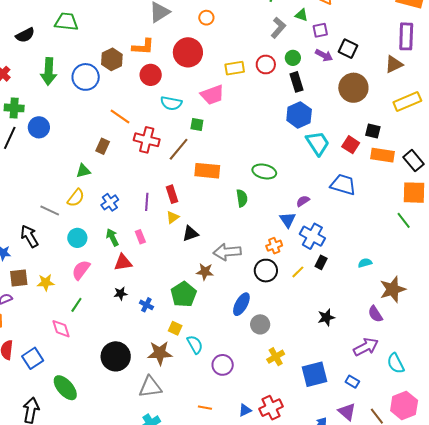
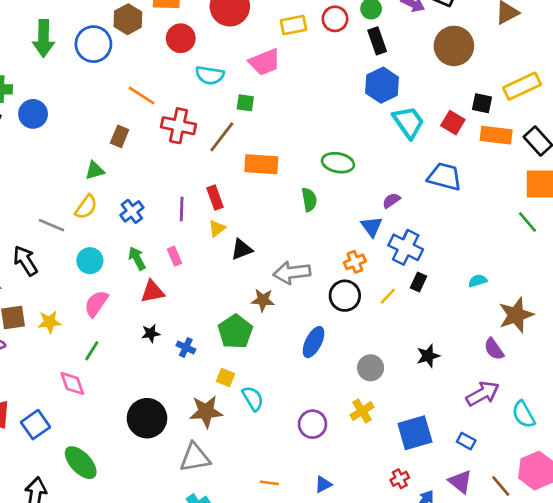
yellow rectangle: (407, 101) -> (522, 86), moved
gray circle: (260, 324) -> (371, 368), moved
purple circle: (223, 365) -> (313, 424), moved
red cross: (271, 408) -> (400, 479), moved, size x0.6

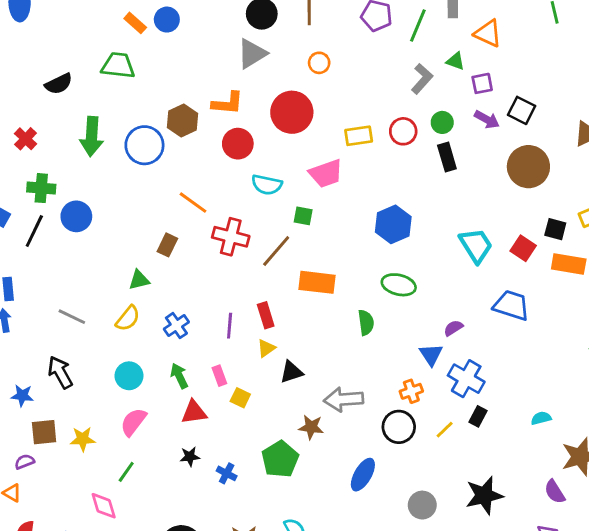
blue hexagon: (382, 85) -> (393, 224), moved
gray line: (51, 225) -> (72, 317), moved
black star: (428, 356) -> (484, 495), size x1.5
yellow square: (225, 378) -> (240, 398), moved

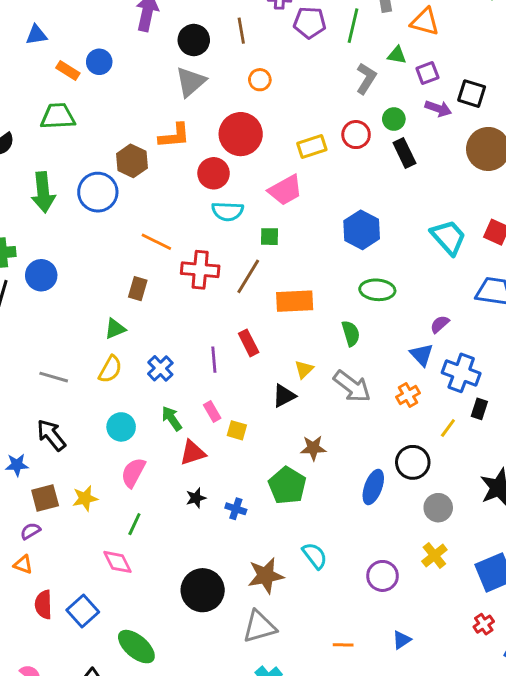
red circle: (238, 144) -> (214, 173), moved
yellow triangle: (266, 348) -> (304, 369), moved
gray arrow: (344, 399) -> (352, 386), moved, turned -129
black circle: (399, 427) -> (413, 462), moved

